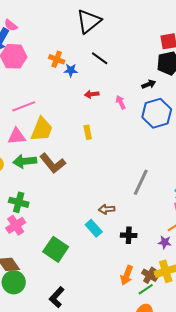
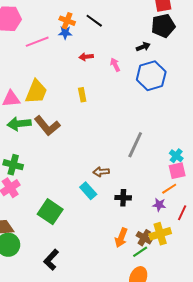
orange cross: (57, 59) -> (67, 21), moved
pink line: (24, 106) -> (37, 42), moved

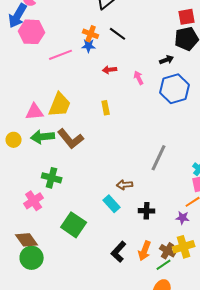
green cross: (13, 165) -> (52, 178), moved
black L-shape: (51, 260) -> (119, 252), moved

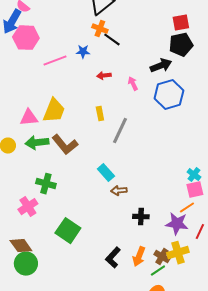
orange cross: (91, 34) -> (100, 29), moved
black arrow: (167, 60) -> (161, 66), size x1.5
gray line: (159, 158) -> (120, 131), moved
cyan rectangle: (112, 204) -> (106, 173), moved
purple star: (183, 218) -> (177, 224), size x1.6

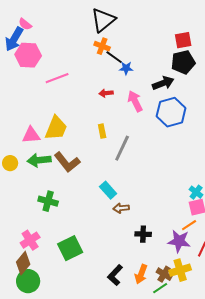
blue star: (83, 52) -> (126, 68), moved
pink arrow: (133, 84) -> (135, 101), size x1.5
pink cross: (28, 207) -> (30, 240), moved
green square: (68, 231) -> (70, 248), turned 30
brown diamond: (21, 246) -> (23, 263), turned 75

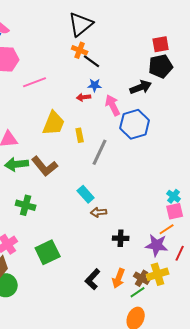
blue star: (126, 68) -> (95, 85), moved
blue hexagon: (171, 112) -> (135, 124), moved
yellow trapezoid: (56, 128) -> (54, 123), moved

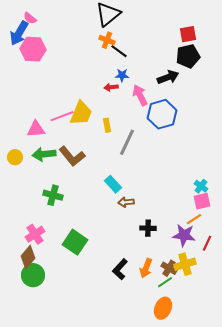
pink line: (35, 82) -> (62, 116), moved
green square: (48, 252) -> (75, 242), turned -30

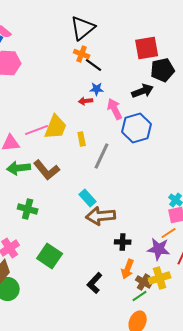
red square: (188, 34) -> (147, 48), moved, size x1.4
brown arrow: (126, 202) -> (101, 216), size x1.8
orange arrow: (146, 268) -> (128, 269), moved

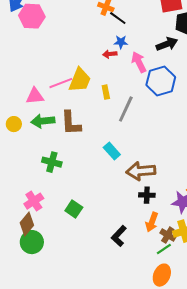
brown L-shape: (47, 170) -> (71, 123), turned 36
brown arrow: (101, 216) -> (141, 171), moved
green square: (50, 256) -> (74, 209), size x0.7

